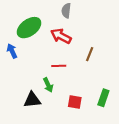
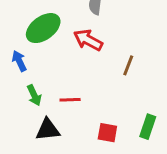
red line: (59, 66) -> (70, 100), moved
green arrow: (48, 85) -> (34, 95), moved

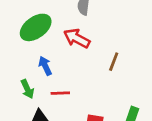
blue arrow: (19, 61) -> (45, 66), moved

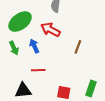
blue arrow: (45, 66) -> (34, 46), moved
green arrow: (27, 89) -> (14, 48), moved

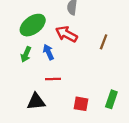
brown line: (78, 47) -> (104, 42), moved
green arrow: (14, 48) -> (26, 54), turned 48

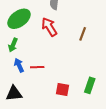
red arrow: (66, 34) -> (49, 27), turned 30
blue arrow: (48, 52) -> (19, 65), moved
black triangle: (36, 102) -> (14, 93), moved

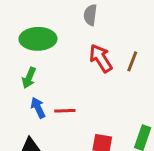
green ellipse: (19, 19) -> (38, 39), turned 35
red arrow: (49, 27) -> (101, 58), moved

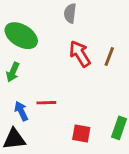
green ellipse: (38, 39) -> (21, 36), turned 32
blue arrow: (38, 108) -> (21, 111), moved

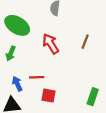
red arrow: (80, 54) -> (51, 44), moved
red square: (81, 133) -> (48, 96), moved

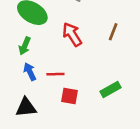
blue arrow: (17, 84) -> (30, 72), moved
green rectangle: (93, 97) -> (111, 90), moved, turned 42

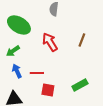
green arrow: (25, 46) -> (13, 51), turned 32

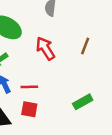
red square: (48, 90) -> (29, 109), moved

